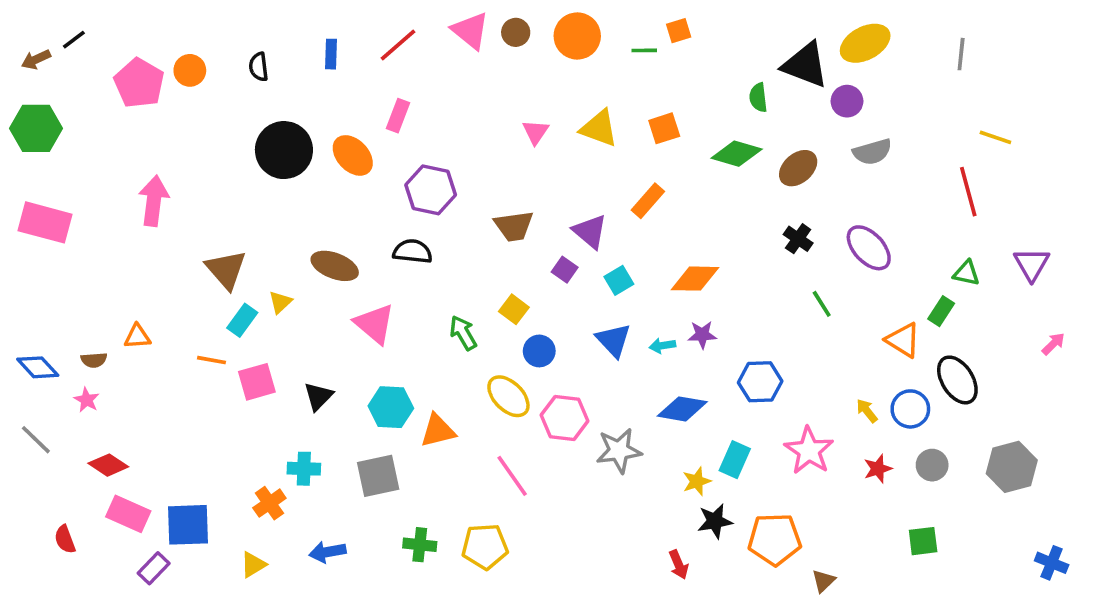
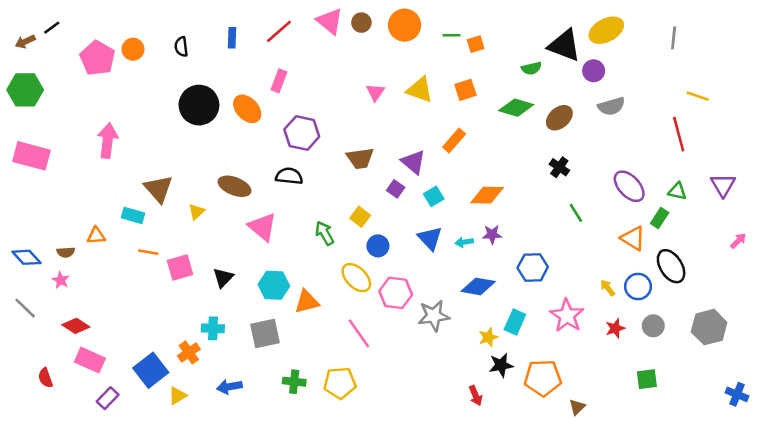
orange square: (679, 31) -> (476, 44), moved
green semicircle: (758, 98) -> (531, 68), turned -96
purple ellipse: (869, 248) -> (629, 186), moved
cyan rectangle: (242, 320) -> (133, 215), moved, turned 70
blue square: (188, 525) -> (151, 370), moved, turned -36

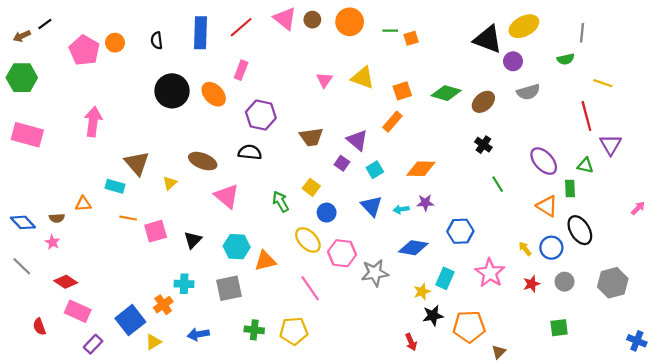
blue rectangle: (232, 38) -> (201, 33), size x1.8
green semicircle: (531, 68) -> (566, 59), moved
orange square: (465, 90) -> (402, 91), moved
purple triangle: (723, 185) -> (611, 145), moved
green rectangle: (660, 218) -> (570, 188), turned -35

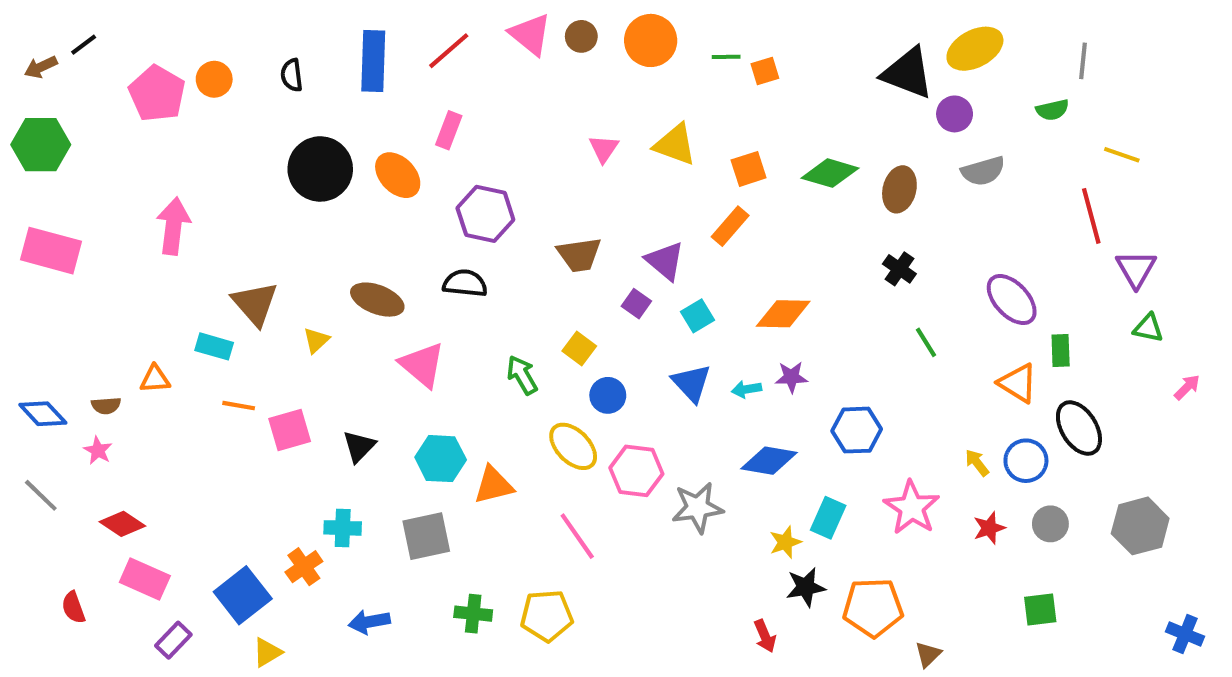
brown ellipse: (483, 102) -> (899, 189), turned -35
green triangle: (585, 165) -> (1148, 328), moved
yellow triangle: (153, 342) -> (267, 652), moved

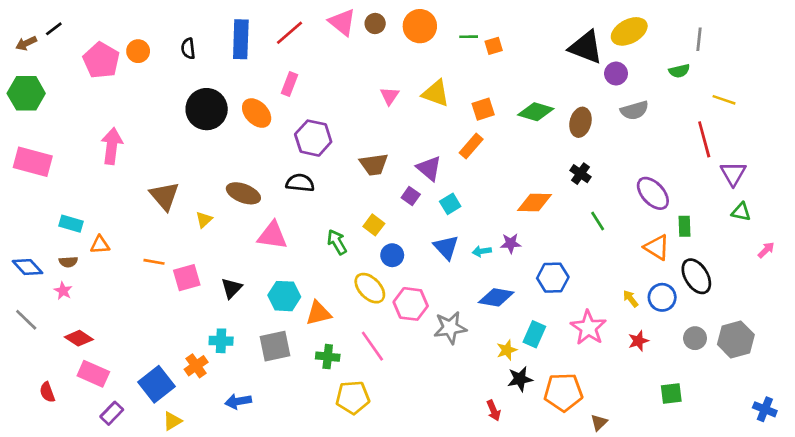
orange diamond: (783, 314) -> (534, 203), moved
cyan rectangle: (214, 346) -> (71, 224), moved
pink triangle: (422, 365) -> (272, 235), turned -32
gray circle: (1050, 524) -> (695, 338), moved
green cross: (473, 614) -> (328, 357), moved

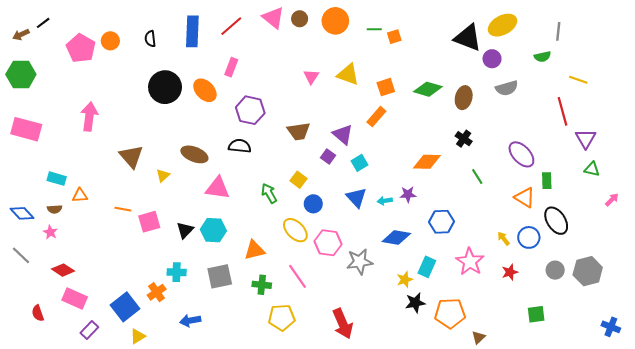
cyan hexagon: (284, 296) -> (213, 230), moved
red arrow: (494, 411) -> (343, 324), moved, size x1.8

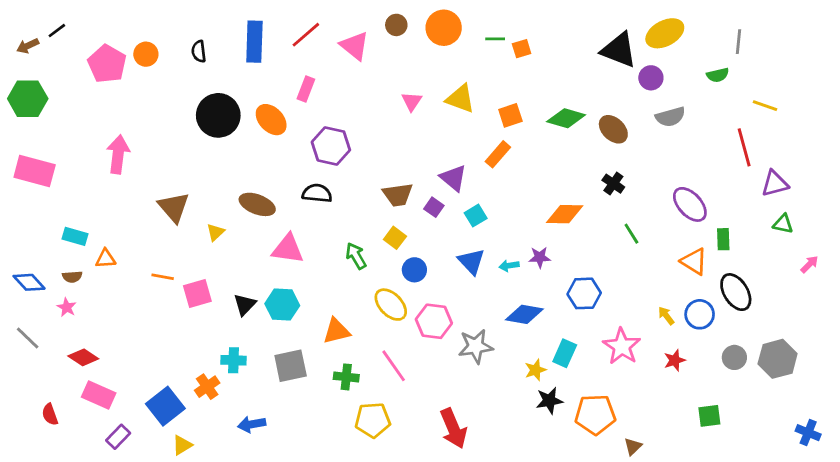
pink triangle: (273, 18) -> (355, 46), moved
brown ellipse: (464, 98) -> (613, 129), turned -60
brown trapezoid: (299, 131) -> (398, 195), moved
purple triangle: (586, 139) -> (775, 184), turned 45

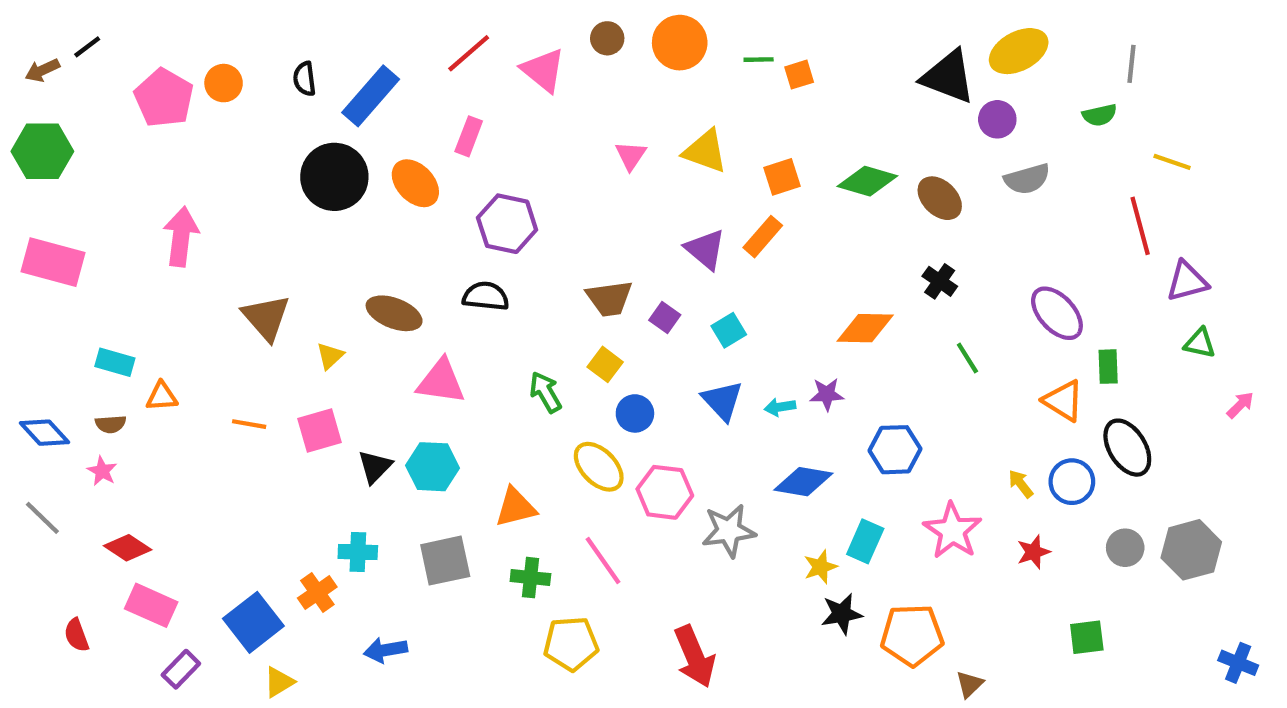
blue rectangle: (254, 42) -> (371, 96), moved, turned 39
purple triangle: (453, 178) -> (705, 249), moved
pink square: (197, 293) -> (319, 430), moved

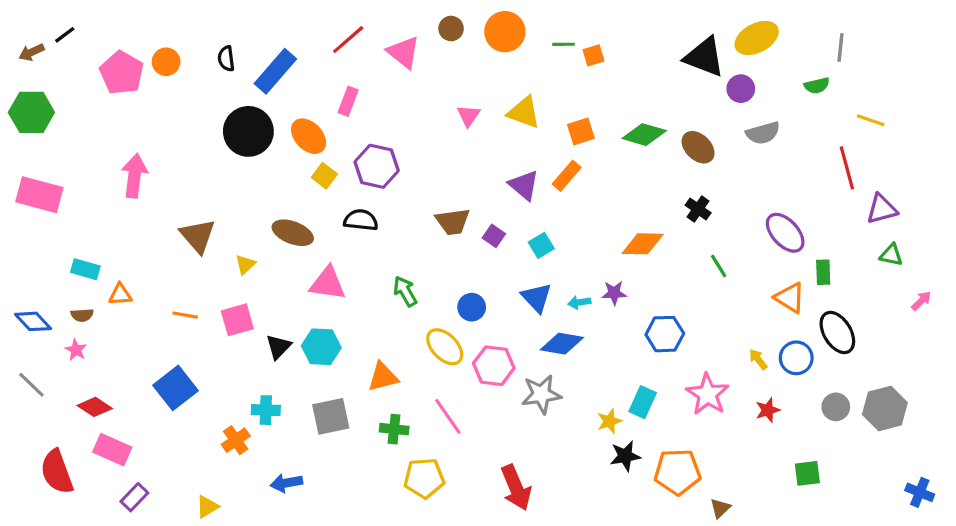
yellow square: (605, 364) -> (324, 176), moved
blue diamond: (803, 482) -> (562, 344), moved
blue square: (253, 622) -> (176, 388), moved
red semicircle: (76, 635) -> (57, 472), size x1.8

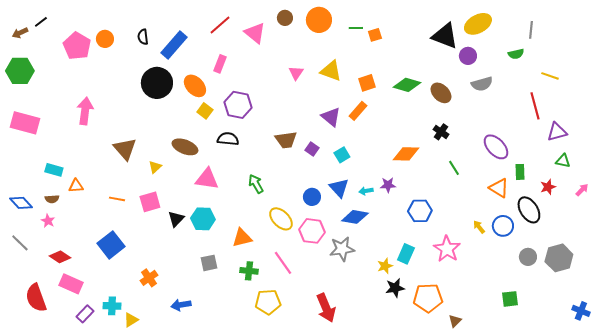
blue circle: (472, 307) -> (312, 197), moved
cyan cross: (266, 410) -> (112, 306), moved
red star: (768, 410) -> (548, 187), moved
gray square: (331, 416) -> (209, 263), size x0.7

